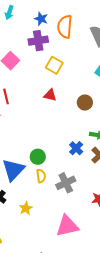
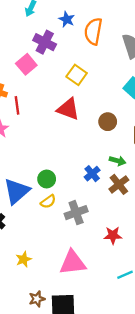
purple cross: (38, 41) -> (45, 42), moved, turned 30
red triangle: (50, 95) -> (68, 109), size x1.5
yellow semicircle: (41, 176) -> (48, 202), turned 56
yellow star: (26, 208) -> (24, 259), moved

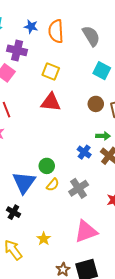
brown circle: (108, 122) -> (96, 104), moved

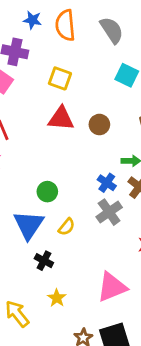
brown circle: (96, 104) -> (99, 125), moved
green circle: (47, 166) -> (47, 192), moved
gray cross: (79, 188) -> (109, 212), moved
black cross: (13, 212) -> (44, 261), moved

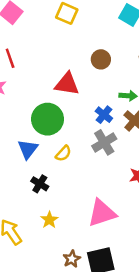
red triangle: (61, 119) -> (67, 84), moved
green circle: (47, 192) -> (48, 119), size x1.6
blue triangle: (29, 225) -> (28, 149), size x0.7

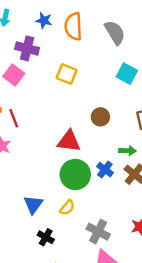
green circle: (48, 119) -> (75, 174), moved
gray cross: (104, 142) -> (98, 232), moved, turned -30

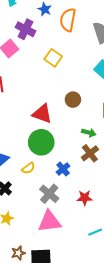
blue cross: (105, 170) -> (63, 169), moved

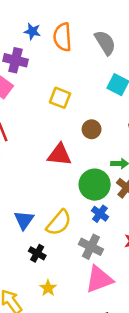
yellow square: (53, 58) -> (60, 98), moved
green circle: (41, 142) -> (95, 185), moved
yellow semicircle: (28, 168) -> (59, 223), size x1.6

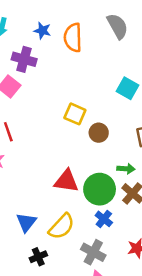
gray semicircle: (105, 43) -> (117, 26), moved
yellow square: (60, 98) -> (75, 114), moved
red triangle: (59, 155) -> (66, 181), moved
black cross: (37, 253) -> (38, 257), turned 35

